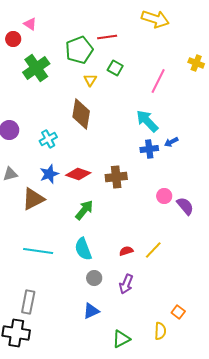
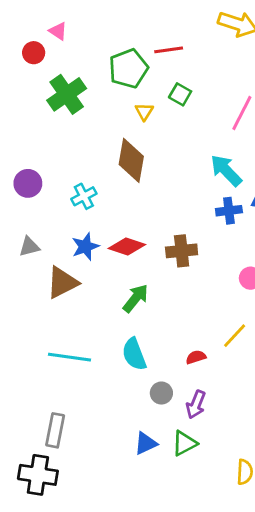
yellow line: (153, 250) -> (235, 336), moved
gray circle: (94, 278) -> (161, 393), moved
green triangle: (121, 339) -> (184, 443), moved

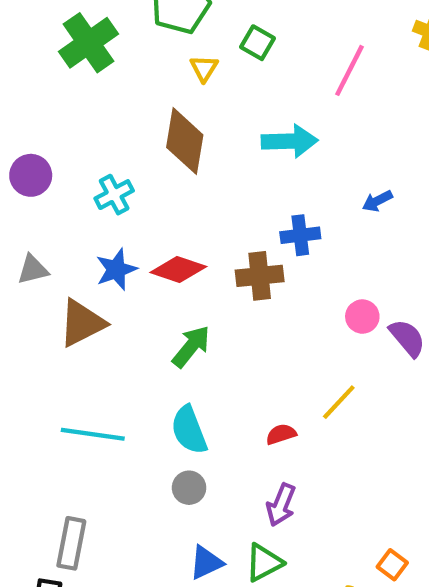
cyan arrow: (226, 170) -> (290, 141), moved, turned 132
blue cross: (229, 211) -> (300, 235), moved
gray circle: (161, 393) -> (189, 488), moved

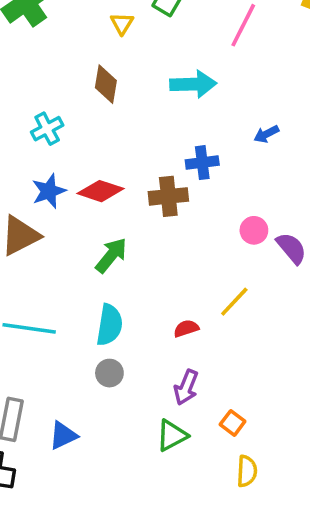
brown diamond: (185, 141) -> (106, 84), size x0.7
cyan semicircle: (189, 430) -> (109, 325), turned -150
blue triangle: (206, 563) -> (63, 435), moved
orange square: (392, 565) -> (233, 423), moved

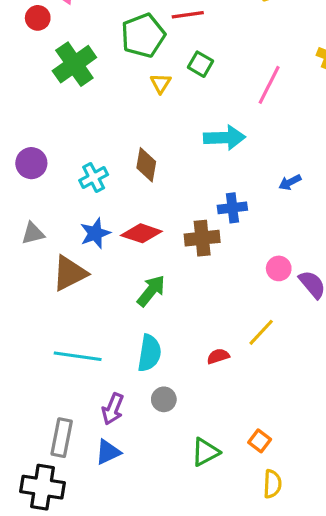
brown diamond: (106, 84) -> (146, 165), moved
gray circle: (109, 373) -> (164, 399), moved
purple arrow: (186, 387) -> (113, 409), moved

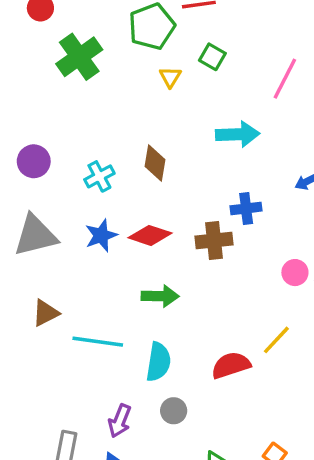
gray triangle: (33, 233) -> (35, 235), size x1.8
brown triangle: (70, 273) -> (46, 313), moved, size x0.7
green arrow: (151, 291) -> (160, 296), turned 52
cyan line: (78, 356) -> (98, 342), moved
red semicircle: (218, 356) -> (231, 365), size x1.6

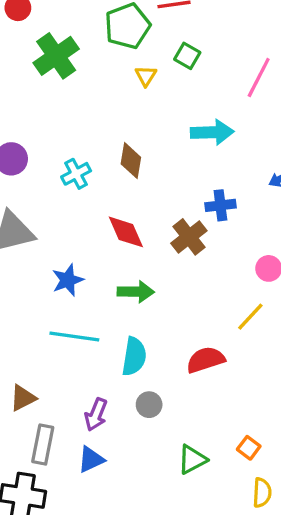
blue star: (101, 235) -> (68, 280), moved
red diamond: (150, 235) -> (126, 232), turned 48
brown cross: (214, 241) -> (189, 237), turned -32
brown triangle: (46, 313) -> (23, 398), moved
yellow line: (276, 340) -> (250, 317), moved

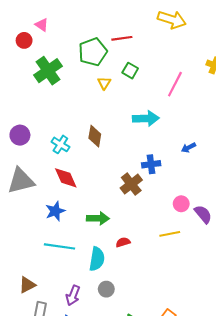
cyan cross: (76, 174) -> (60, 144), turned -30
red diamond: (126, 232) -> (66, 178), moved
yellow line: (250, 317) -> (170, 234), turned 36
red semicircle: (206, 360) -> (123, 242), moved, size x0.6

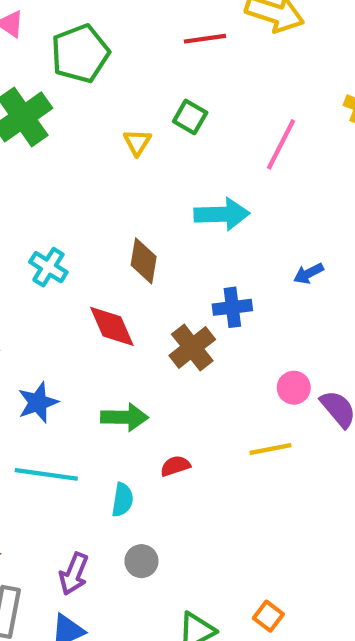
red line: (122, 38) -> (205, 39), moved
green pentagon: (93, 52) -> (80, 53), moved
brown diamond: (95, 136) -> (144, 261), moved
red diamond: (66, 178) -> (112, 326), moved
cyan semicircle: (97, 259) -> (122, 500), size x0.7

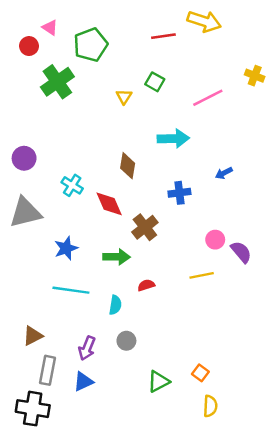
pink line: (281, 144) -> (208, 98), turned 36
cyan cross: (48, 267) -> (72, 185), moved
brown cross: (192, 347) -> (145, 227), moved

